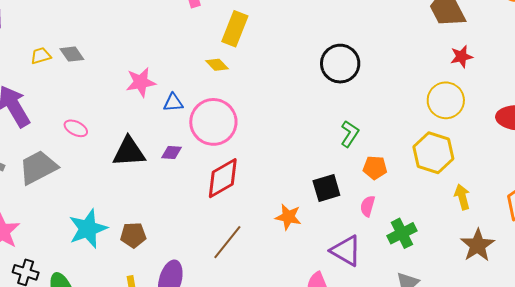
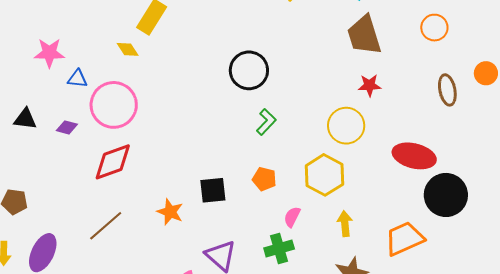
green L-shape: (350, 134) -> (266, 122), moved
black triangle: (129, 152) -> (25, 119), size x0.7
pink semicircle: (368, 206) -> (292, 217), moved

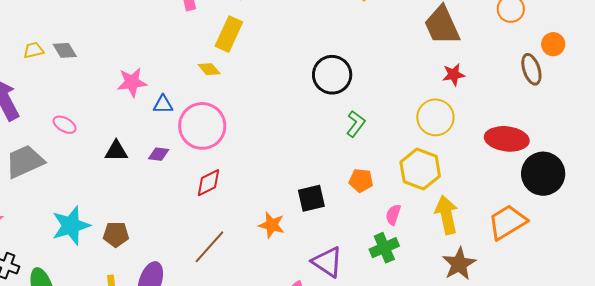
orange circle: (486, 73) -> (553, 44), moved
red diamond: (113, 162) -> (209, 183), size x0.7
yellow arrow: (345, 224) -> (446, 215), size x1.5

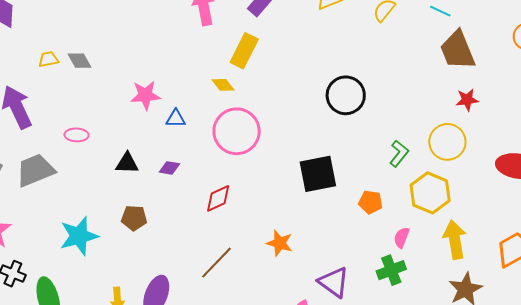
green L-shape: (356, 124) -> (399, 154), moved
pink ellipse: (65, 125) -> (76, 135), turned -30
pink circle: (202, 126) -> (237, 131), moved
black square: (311, 198) -> (318, 174), moved, size x1.4
brown pentagon: (116, 234) -> (134, 218), moved

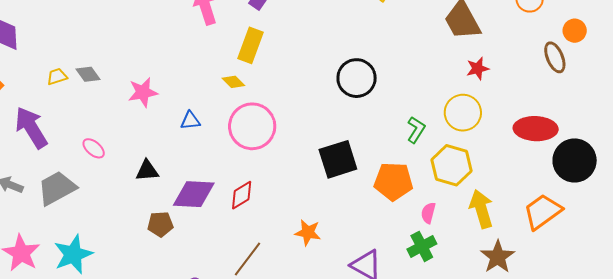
pink star: (145, 95) -> (143, 92), moved
pink ellipse: (76, 135) -> (94, 148), turned 45
purple diamond: (169, 168) -> (194, 194), moved, size x2.0
orange pentagon: (371, 202) -> (393, 181), size x1.6
cyan star: (79, 236) -> (73, 254), moved

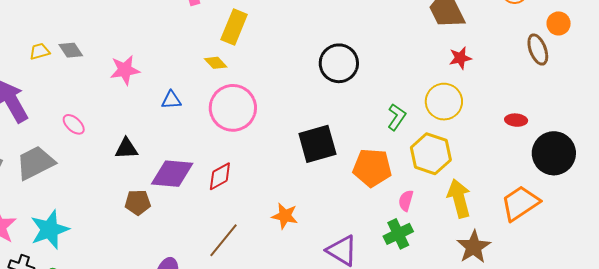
red ellipse: (536, 129) -> (516, 120), size x0.5

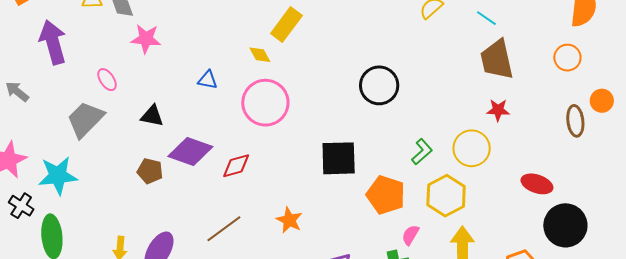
pink star: (125, 70) -> (146, 39), moved
red ellipse: (516, 120) -> (537, 184), size x1.4
gray trapezoid: (35, 163) -> (85, 119), moved, turned -33

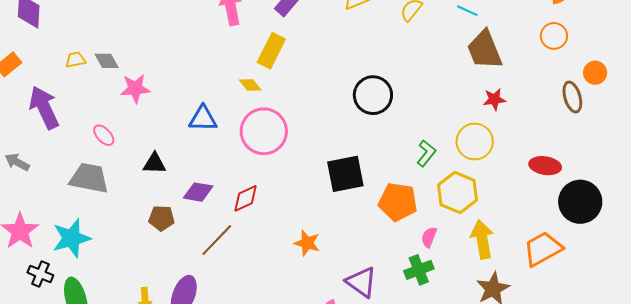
blue triangle: (208, 80) -> (203, 119), size x1.4
gray trapezoid: (85, 119) -> (89, 178), turned 66
purple diamond: (190, 151) -> (198, 192), size x0.7
brown line: (224, 229) -> (217, 240), moved

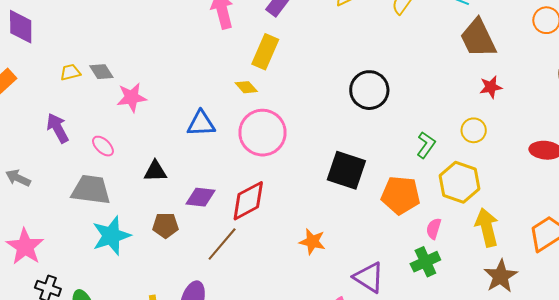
purple arrow: (44, 107) -> (58, 128), moved, size x0.7
yellow circle: (475, 142) -> (474, 130), size x0.7
black square: (345, 174) -> (346, 170), turned 33
red diamond: (246, 198) -> (248, 201), size x1.4
cyan star: (71, 238) -> (111, 236), moved

